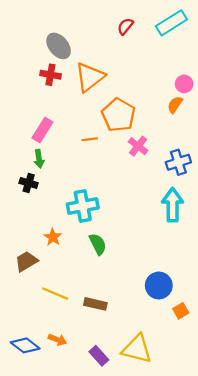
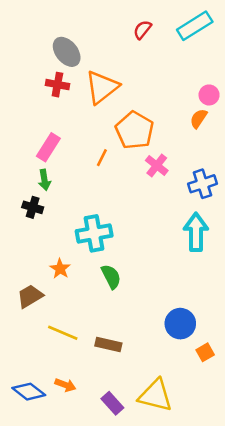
orange line: (90, 139) -> (102, 158), turned -56

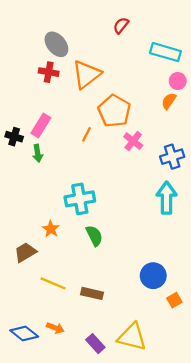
cyan rectangle: (195, 26) -> (165, 52), moved, turned 48
black cross: (33, 207) -> (14, 137), moved

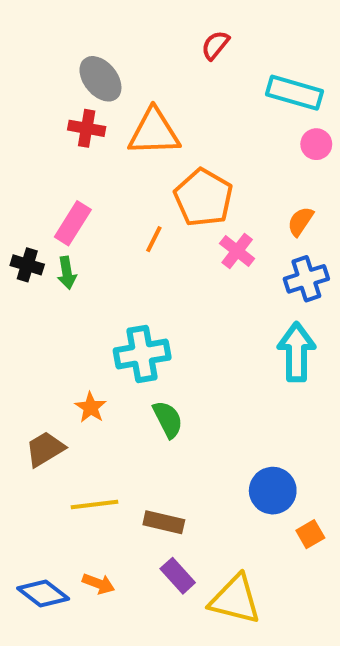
orange triangle: (86, 74) -> (154, 132), turned 36
orange semicircle: (169, 101) -> (300, 221), moved
black cross: (14, 137) -> (27, 265), moved
yellow line: (53, 283) -> (95, 504), turned -30
purple rectangle: (95, 344) -> (178, 576), moved

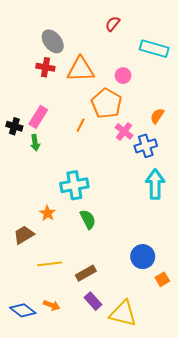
pink circle: (316, 144) -> (123, 76), moved
black cross: (27, 265) -> (14, 126), moved
blue cross: (306, 279) -> (146, 146), moved
brown rectangle: (164, 522) -> (86, 273), turned -42

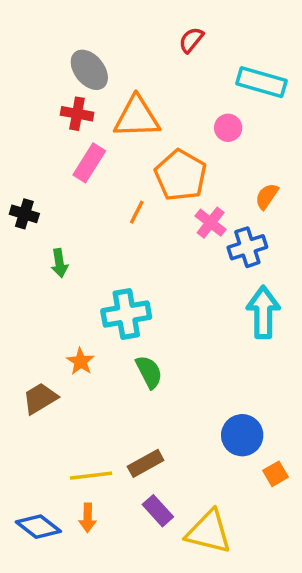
pink circle: (123, 76) -> (228, 128), moved
pink rectangle: (38, 117) -> (89, 163), moved
green arrow: (35, 143) -> (59, 263), moved
yellow line: (50, 264) -> (91, 476), moved
orange arrow: (52, 305) -> (88, 518), turned 70

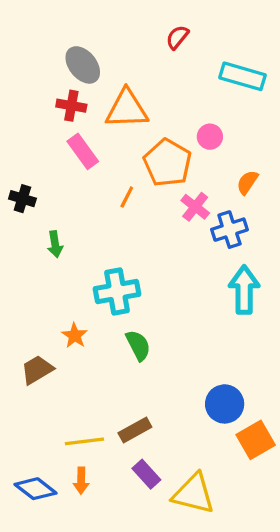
pink circle: (228, 128) -> (210, 137), moved
pink rectangle: (89, 163) -> (83, 151), turned -68
orange square: (276, 474) -> (256, 440), size x1.6

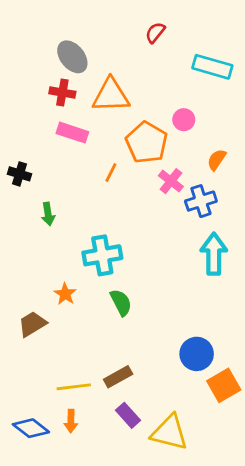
pink rectangle: (83, 151) -> (72, 133), turned -36

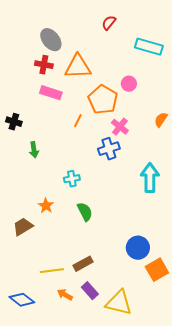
orange semicircle: (217, 160) -> (161, 120), moved
blue cross: (201, 201) -> (109, 149), moved
cyan cross: (102, 255) -> (72, 179), size x0.6
orange arrow: (71, 421) -> (65, 295), moved, turned 119

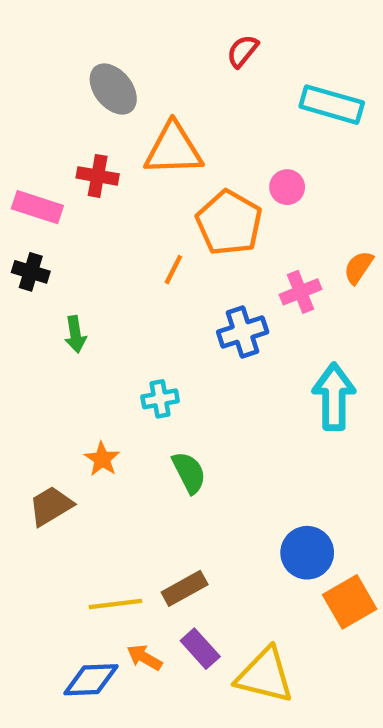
red cross: (44, 65) -> (98, 176), moved
pink rectangle: (51, 93) -> (37, 207), moved
pink cross: (120, 127) -> (300, 292), moved, turned 30
blue diamond: (22, 300) -> (91, 680), moved, turned -40

